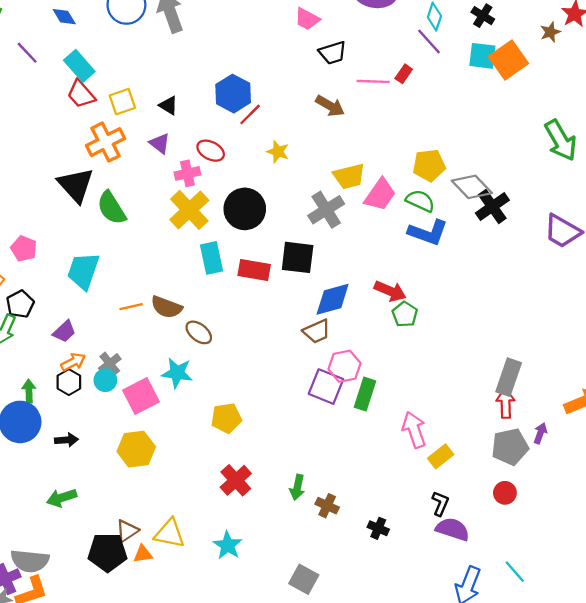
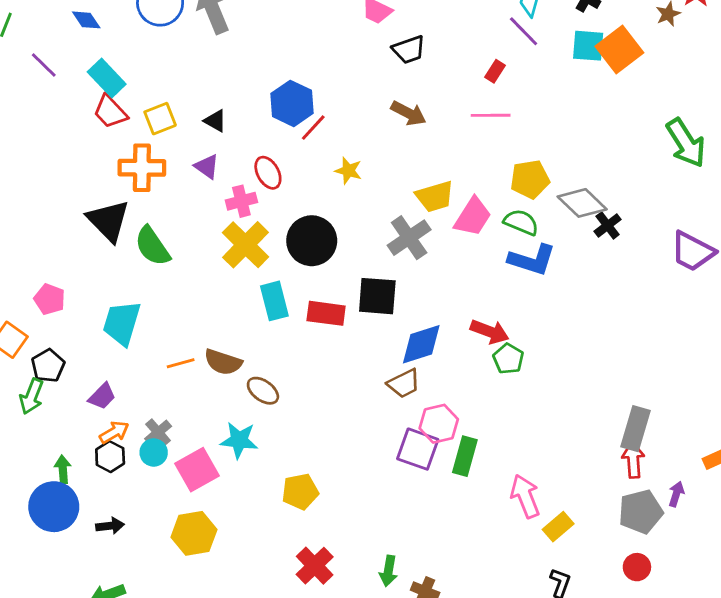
pink line: (373, 81) -> (491, 115), moved
orange cross: (106, 142) -> (142, 168), turned 30
red ellipse: (211, 151) -> (268, 173), turned 36
black cross: (492, 207) -> (608, 225), size x0.7

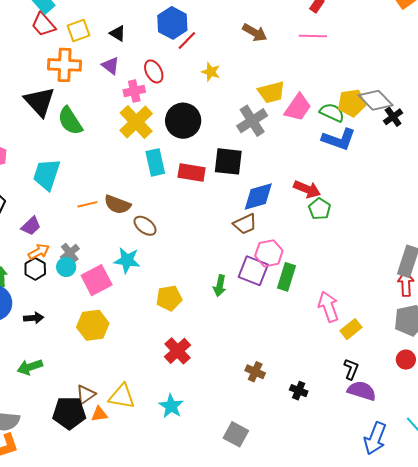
yellow pentagon: (530, 179) -> (352, 103), moved
green arrow: (388, 571) -> (220, 286), moved

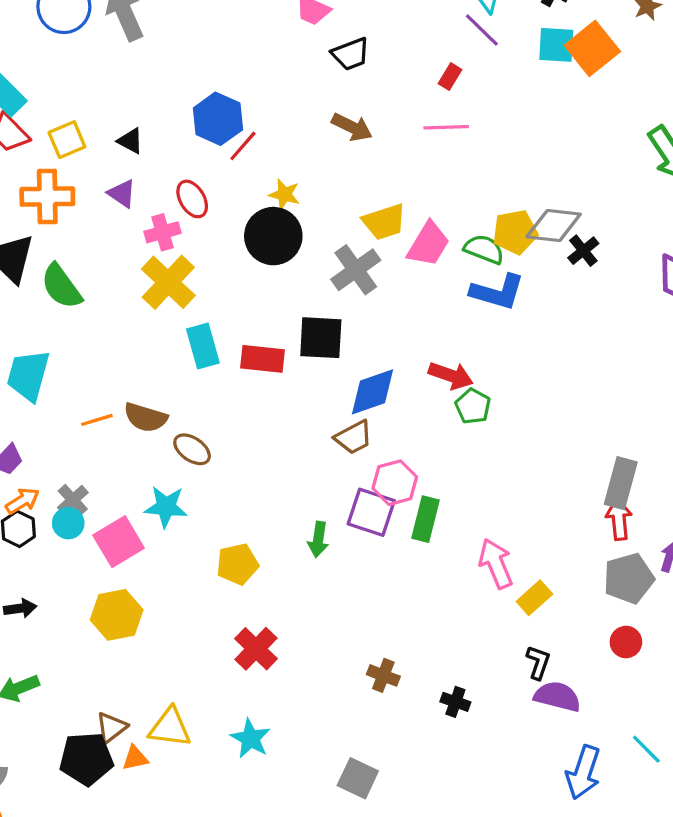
gray diamond: (376, 100) -> (554, 226), turned -36
black circle: (183, 121) -> (273, 236), moved

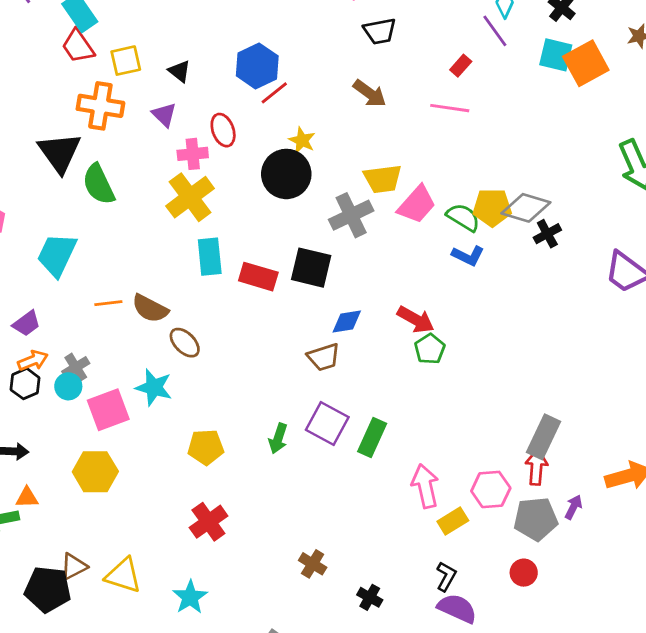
blue L-shape: (497, 292) -> (468, 256), size x0.7
blue diamond: (373, 392) -> (347, 321), size x0.7
pink hexagon: (395, 483) -> (491, 489), moved
orange triangle: (135, 758) -> (27, 498), moved

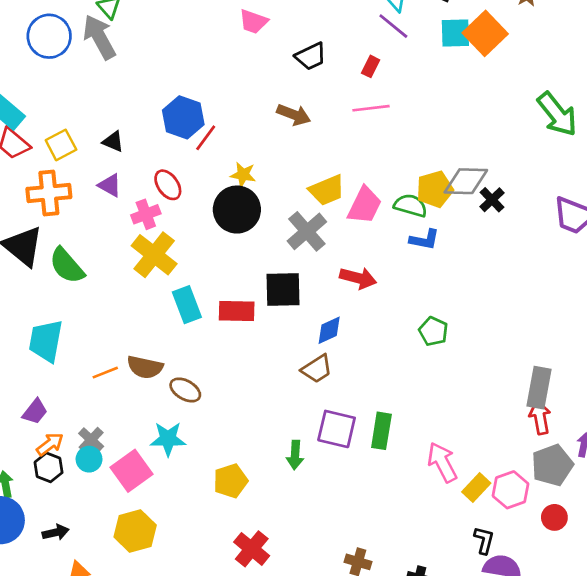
black trapezoid: (380, 31) -> (311, 56), moved
red arrow: (416, 320) -> (358, 278), moved
green pentagon: (430, 349) -> (433, 331), moved
pink hexagon: (491, 489) -> (510, 490), moved

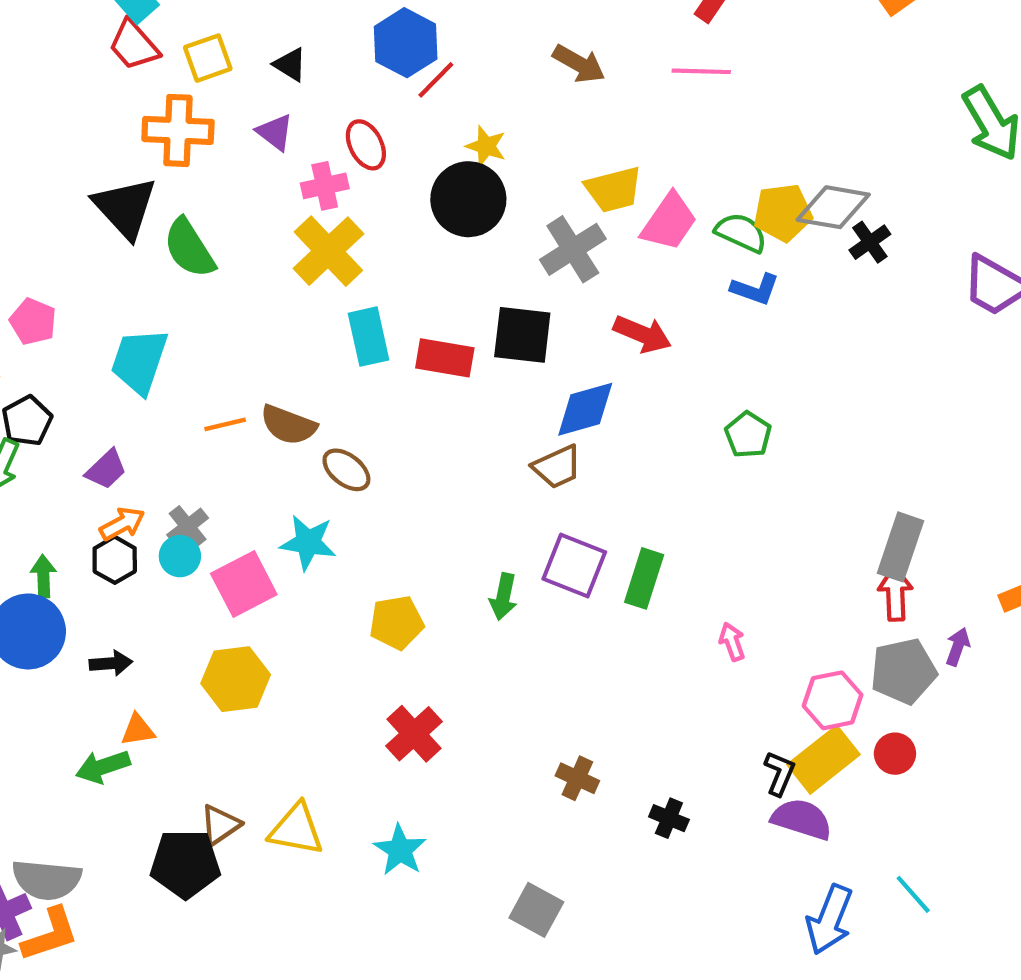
blue diamond: (329, 330) -> (585, 409), size x1.4
pink arrow: (442, 462) -> (732, 642), size x0.6
yellow rectangle: (476, 488) -> (823, 760), moved, size x1.5

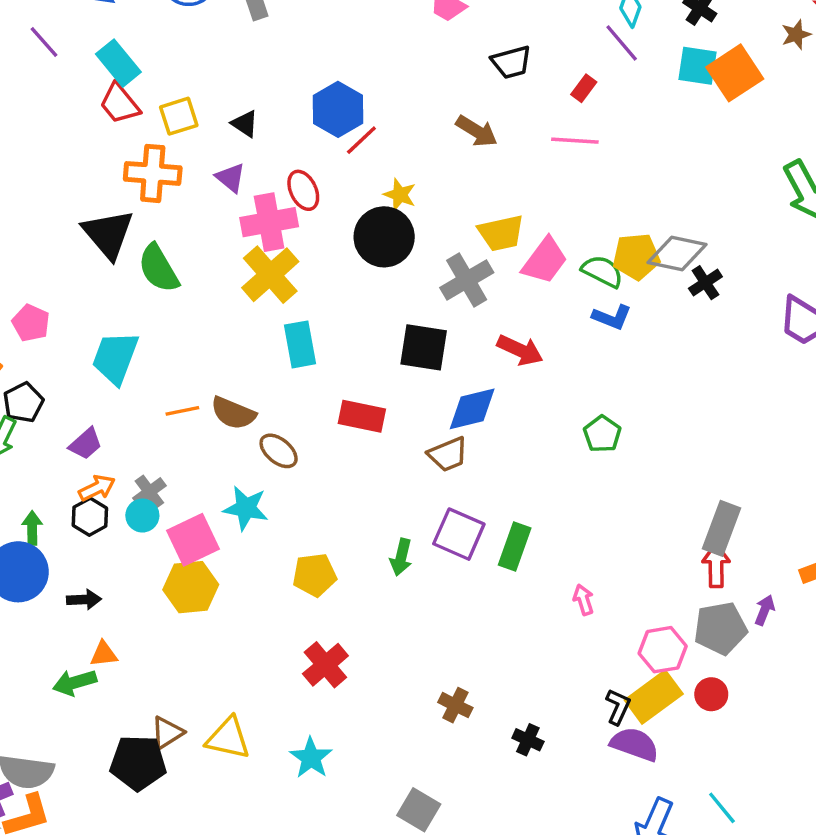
pink cross: (325, 186) -> (269, 222), size x1.5
red rectangle: (445, 358) -> (362, 416), moved
yellow hexagon: (236, 679) -> (191, 587), moved

